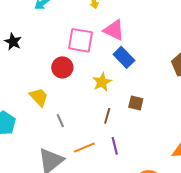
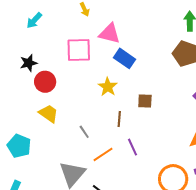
black star: (13, 42) -> (29, 63), moved, turned -30
red circle: (62, 67) -> (45, 82), moved
gray line: (60, 121) -> (84, 132), moved

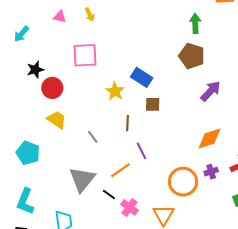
cyan arrow: (34, 20) -> (21, 34), moved
pink triangle: (110, 34) -> (60, 17), moved, size x0.6
blue rectangle: (125, 58) -> (142, 77), moved
orange line: (103, 154) -> (120, 170), moved

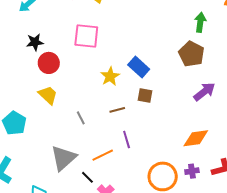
brown line: (127, 123) -> (117, 110), turned 63

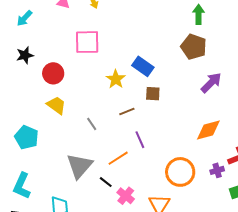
black star: (35, 42) -> (25, 55), moved
purple cross: (192, 171) -> (217, 170), moved

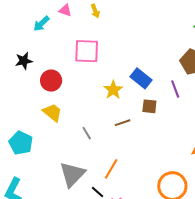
cyan arrow: (24, 18) -> (41, 24), moved
purple line: (140, 140) -> (175, 89), moved
orange line: (118, 158) -> (111, 169), turned -30

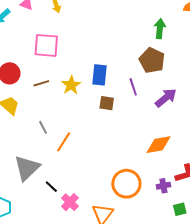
blue rectangle: (141, 78) -> (99, 75), turned 55
brown line: (123, 123) -> (41, 83), moved
orange line: (111, 169) -> (64, 142), moved

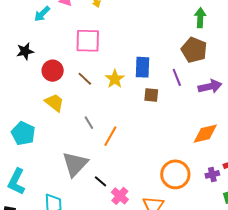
brown line: (41, 83) -> (85, 79), turned 63
purple arrow: (166, 98) -> (210, 86), turned 30

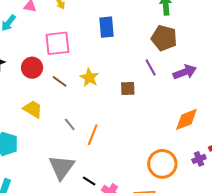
blue rectangle: (143, 67) -> (106, 27), moved
red circle: (53, 71) -> (32, 68), moved

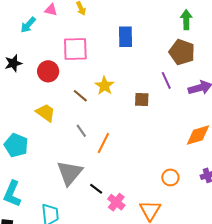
brown line: (60, 81) -> (80, 96), moved
orange circle: (162, 164) -> (170, 177), size x0.6

